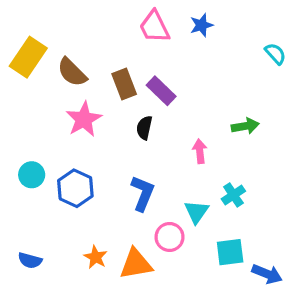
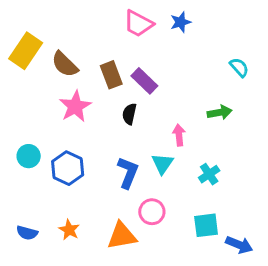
pink trapezoid: (154, 27) -> (138, 24), turned -36
cyan semicircle: (275, 54) -> (239, 67), moved
cyan triangle: (196, 212) -> (162, 164), moved
orange star: (96, 257) -> (69, 230), moved

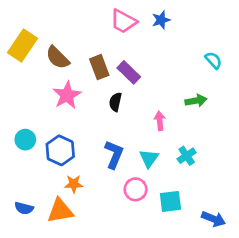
cyan triangle: (162, 164) -> (149, 158), moved
cyan square: (206, 225) -> (170, 201), moved
orange star: (69, 230) -> (74, 184), moved, turned -30
orange triangle: (122, 236) -> (60, 211), moved

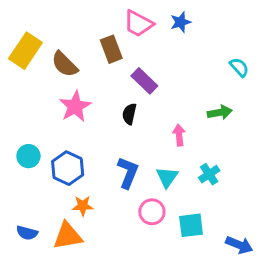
brown rectangle: (99, 67) -> (111, 49), moved

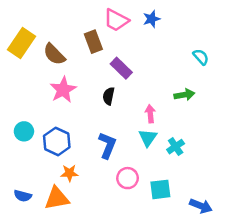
cyan triangle: (167, 177) -> (148, 138), moved

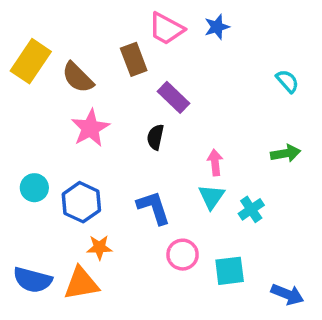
green arrow: (184, 95) -> (286, 153), moved
blue L-shape: (107, 145) -> (154, 208), turned -40
blue semicircle: (23, 196) -> (33, 280), size x1.5

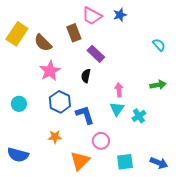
blue hexagon: (81, 202) -> (60, 102), moved
cyan square: (230, 271) -> (125, 162), moved
orange triangle: (81, 283) -> (80, 161), moved, turned -35

